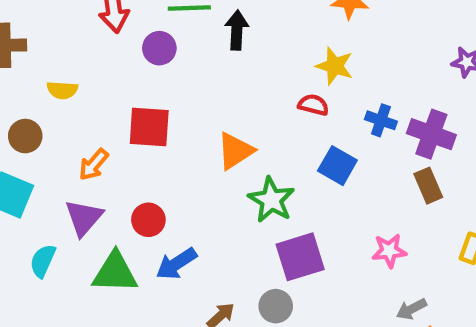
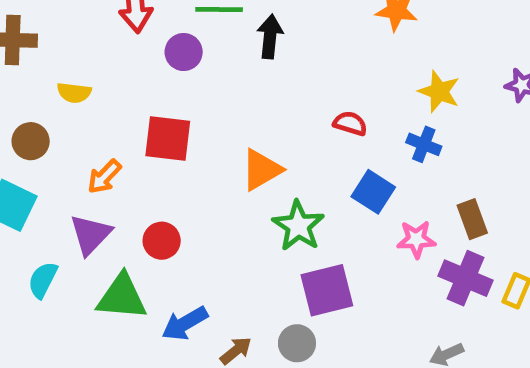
yellow star: (335, 66) -> (439, 92), moved
purple cross: (431, 134) -> (466, 278), moved
pink star: (389, 251) -> (416, 239), moved
blue arrow: (176, 264) -> (185, 323), moved

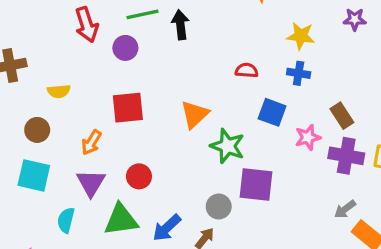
purple square: (327, 290) -> (256, 185), turned 33
gray circle: (297, 343) -> (219, 207), moved

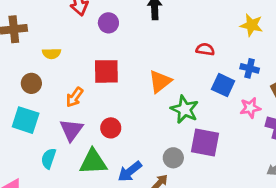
blue cross: (299, 73) -> (250, 68), moved

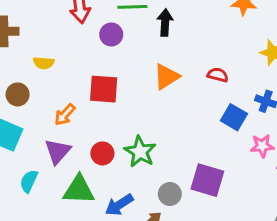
orange triangle: (160, 81) -> (166, 77), moved
green star: (185, 109) -> (140, 152), moved

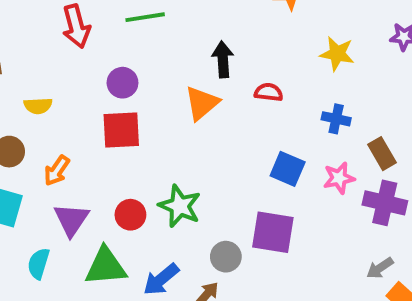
black arrow: (165, 23) -> (223, 59), moved
purple circle: (111, 34) -> (122, 83), moved
orange arrow: (65, 115) -> (57, 171), moved
blue square: (234, 117) -> (288, 169), moved

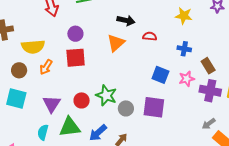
black arrow: (223, 59) -> (126, 20), turned 108
yellow semicircle: (38, 106) -> (33, 47), size x1.6
orange arrow: (57, 171) -> (46, 67), moved
gray circle: (226, 257) -> (126, 108), moved
cyan semicircle: (39, 264) -> (43, 132), moved

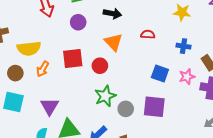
black arrow: (126, 20) -> (112, 14), moved
purple circle: (75, 34) -> (78, 22), moved
orange triangle: (116, 43) -> (113, 42), turned -30
green star: (106, 95) -> (105, 96), turned 30
red circle: (82, 100) -> (100, 66), moved

